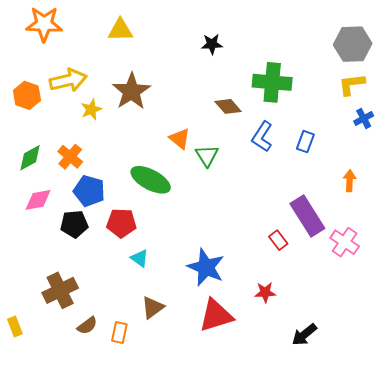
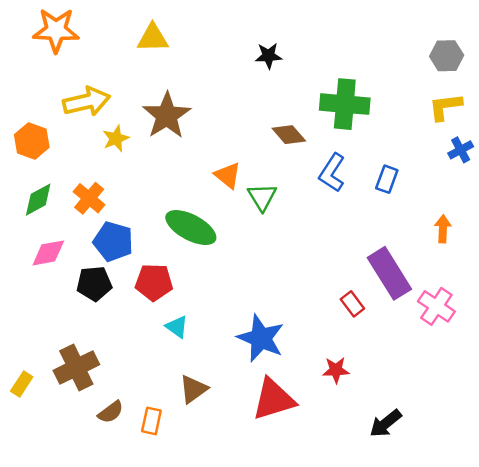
gray hexagon: (353, 44) -> (447, 56), size x0.7
orange hexagon: (27, 95) -> (32, 141), moved
yellow rectangle: (15, 327) -> (22, 384), moved, turned 54

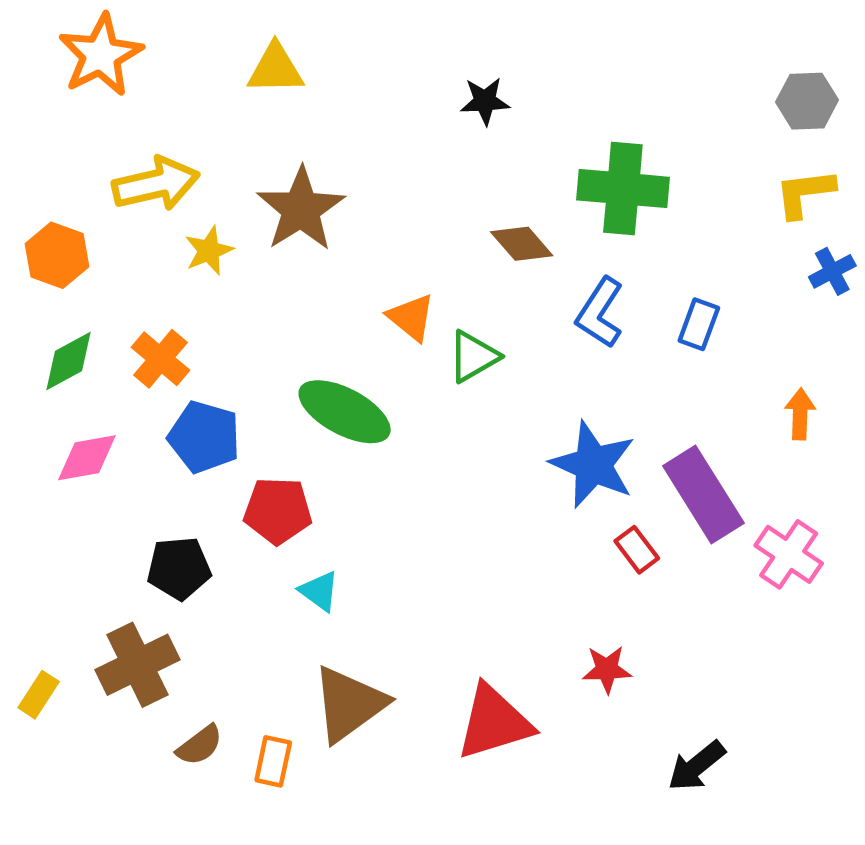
orange star: (56, 30) -> (101, 55), turned -30
green triangle: (262, 197) -> (473, 356), turned 32
black pentagon: (94, 284) -> (179, 568), moved
blue star: (261, 338) -> (593, 465), moved
brown triangle: (193, 389) -> (349, 704), size x1.5

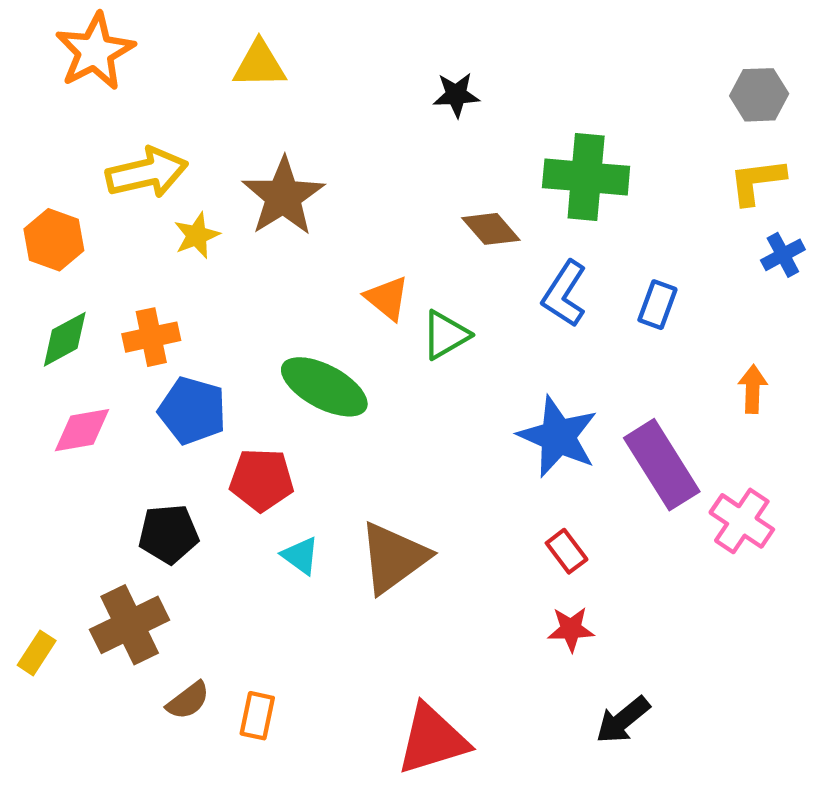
orange cross: (160, 359) -> (151, 337), turned 38
red rectangle: (637, 550) -> (567, 551), moved
brown triangle: (349, 704) -> (394, 558), moved
red triangle: (494, 722) -> (432, 739), moved
black arrow: (697, 766) -> (623, 720), moved

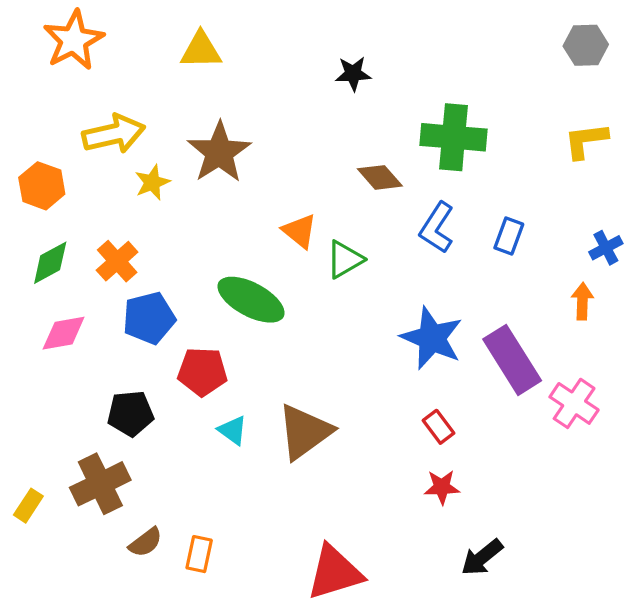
gray hexagon: (759, 95) -> (586, 45), moved
blue cross: (783, 255) -> (606, 248), moved
orange cross: (151, 337) -> (117, 261), turned -30
blue pentagon: (192, 411) -> (149, 318), turned -30

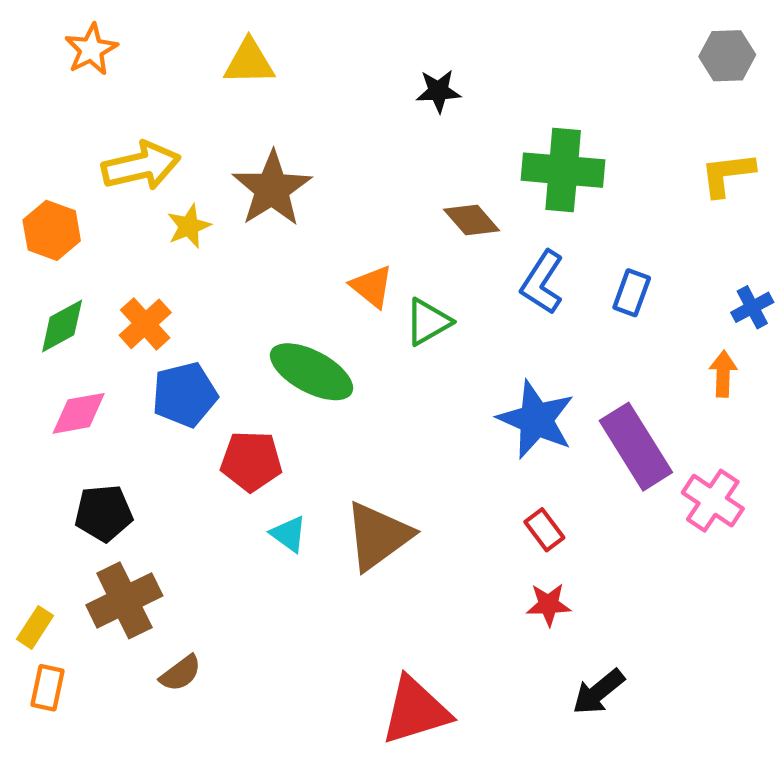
orange star: (74, 40) -> (91, 49), size x0.7
black pentagon: (130, 413) -> (104, 513), moved
orange rectangle: (199, 554) -> (47, 688), moved

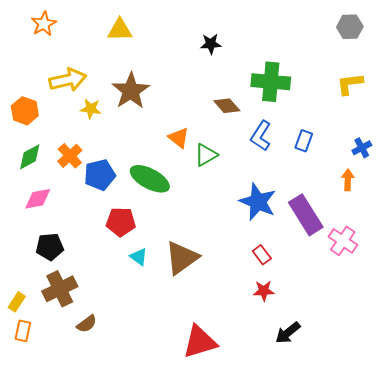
yellow star: (189, 226) -> (91, 109), turned 30
blue pentagon: (185, 395) -> (100, 175), moved

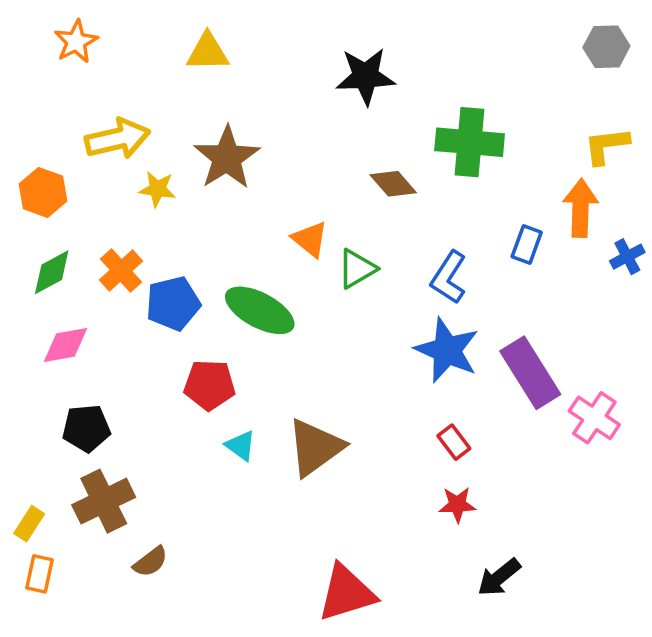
black star: (211, 44) -> (365, 76), size x1.6
blue L-shape: (261, 136) -> (449, 277), moved
orange arrow: (348, 180) -> (580, 208), moved, size x1.5

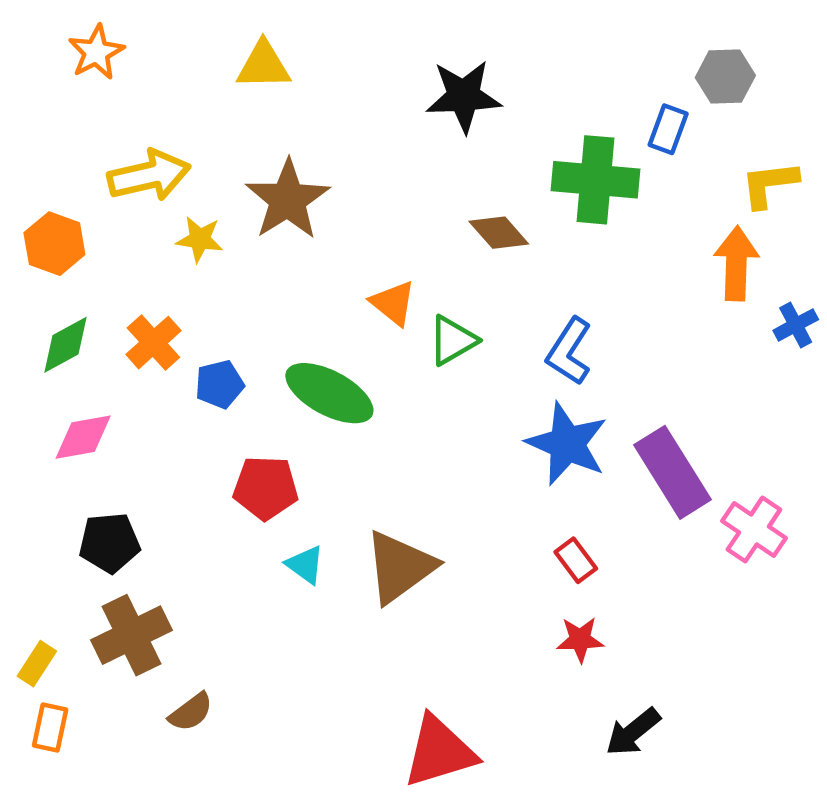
gray hexagon: (606, 47) -> (725, 76), moved
blue rectangle: (527, 244) -> (668, 129), moved
blue pentagon: (173, 303) -> (219, 384), size x0.7

